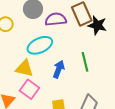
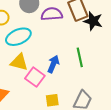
cyan ellipse: (40, 45) -> (18, 37), moved
pink square: (29, 89) -> (35, 77), moved

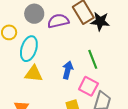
cyan ellipse: (18, 37) -> (29, 49), turned -40
pink square: (35, 77) -> (88, 86), moved

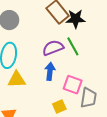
purple semicircle: (58, 21) -> (53, 48), moved
green line: (93, 59) -> (73, 46), moved

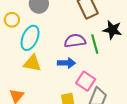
black star: (76, 19) -> (112, 30), moved
blue arrow: (50, 71) -> (66, 63), turned 72

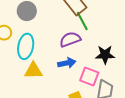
black star: (112, 30) -> (105, 55), moved
green line: (95, 44) -> (82, 21), moved

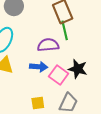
pink square: (89, 77) -> (59, 75), moved

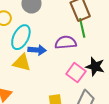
blue arrow: (39, 67) -> (37, 50), moved

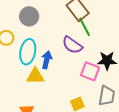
purple semicircle: (66, 42) -> (72, 45), turned -125
blue arrow: (37, 50) -> (47, 60), turned -66

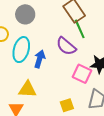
yellow triangle: (35, 76) -> (27, 89), moved

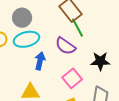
cyan ellipse: (21, 50) -> (26, 39), moved, turned 65
pink square: (82, 74) -> (72, 78), moved, turned 30

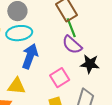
purple semicircle: (65, 46) -> (72, 45), moved
blue arrow: (40, 61) -> (30, 56), size x1.4

